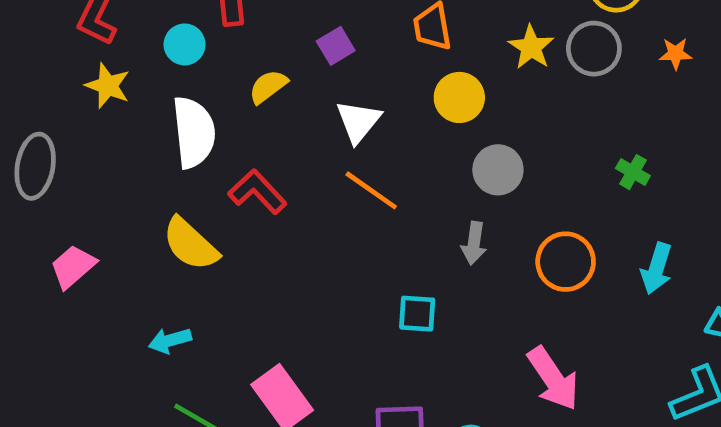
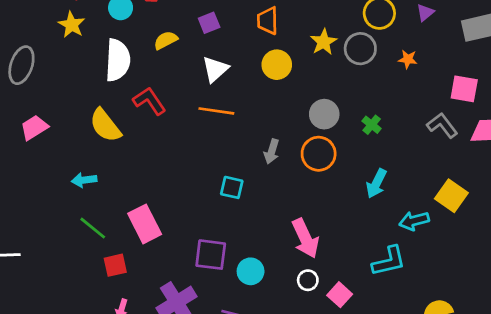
gray circle: (498, 170) -> (324, 114), moved
orange line: (371, 190) -> (216, 111), turned -36
orange circle: (566, 262) -> (319, 154), moved

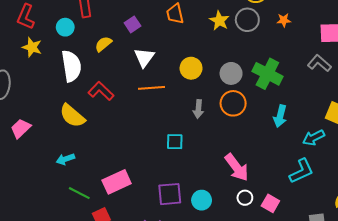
yellow circle: (277, 65) -> (191, 68), moved
green cross: (372, 125) -> (267, 74), size x2.0
pink rectangle: (145, 224) -> (117, 182), turned -76

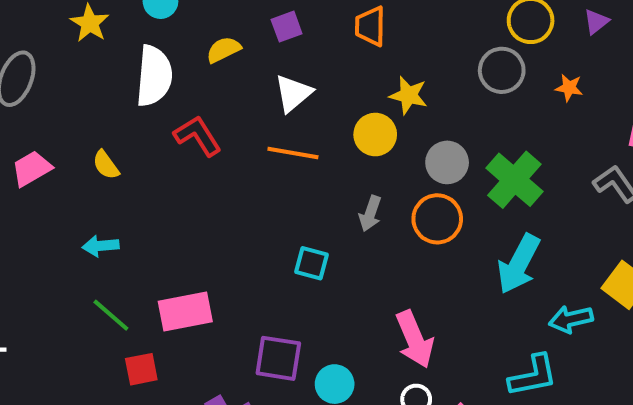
yellow star: (219, 21) -> (409, 95), moved, turned -30
yellow semicircle: (72, 116) -> (106, 165), moved, size x0.6
cyan arrow: (280, 116) -> (519, 264), size x1.4

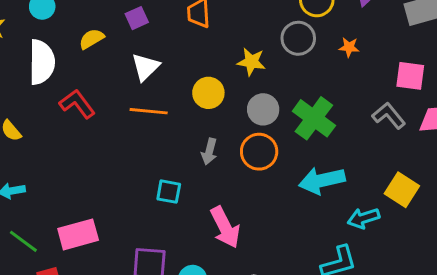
yellow star: (409, 95) -> (251, 62), moved
cyan arrow: (519, 264) -> (322, 180), turned 54
pink arrow: (415, 339) -> (225, 227), moved

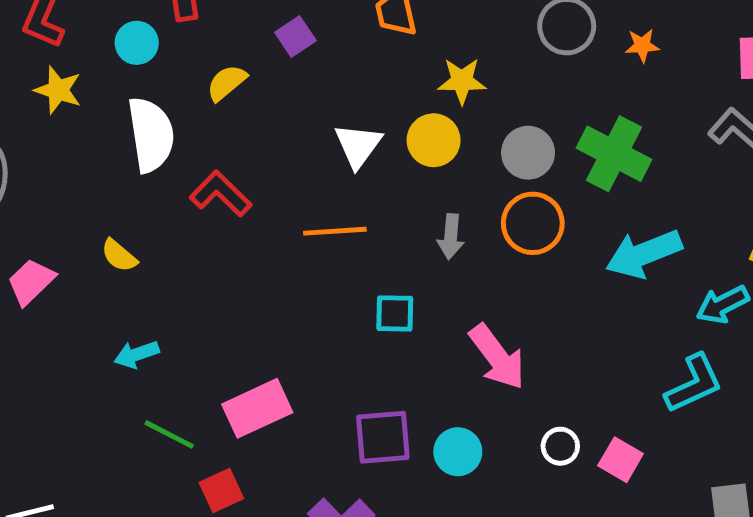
orange star: (349, 47) -> (642, 45), moved
yellow star: (251, 62) -> (462, 81), moved
white triangle: (145, 67) -> (358, 145), moved
orange line: (149, 111) -> (335, 231), moved

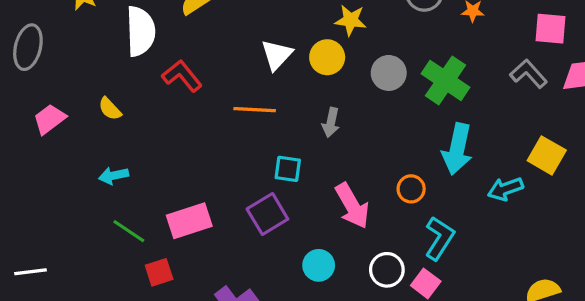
orange circle: (533, 223) -> (411, 189), moved, size x0.7
cyan arrow: (644, 254) -> (457, 149), turned -63
cyan L-shape: (694, 384) -> (439, 238), moved, turned -39
purple square: (383, 437) -> (267, 214), moved, turned -33
white circle: (560, 446) -> (387, 270), size x1.4

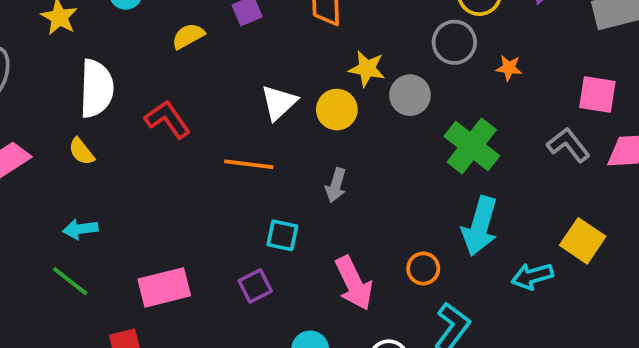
white semicircle: (140, 31) -> (96, 89), moved
gray circle: (389, 73) -> (410, 95), moved
purple square: (267, 214) -> (255, 286), size x0.7
green line: (129, 231) -> (70, 281), moved

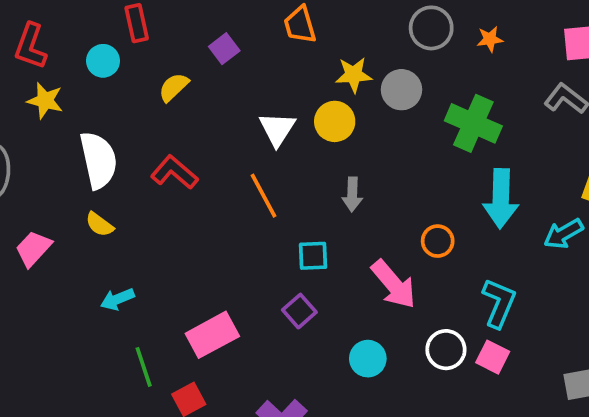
orange line: (249, 164) -> (263, 196), turned 69
orange circle: (423, 268) -> (438, 241), moved
green line: (70, 281) -> (144, 367), moved, turned 48

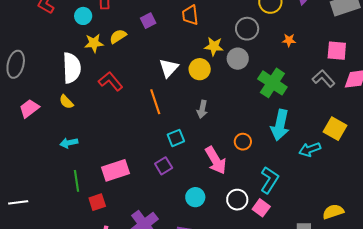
gray circle: (431, 28) -> (247, 29), moved
yellow star: (45, 101) -> (94, 43), moved, turned -30
cyan square: (313, 256) -> (176, 138), turned -30

